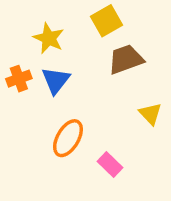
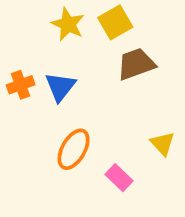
yellow star: (49, 38) -> (68, 24), moved
yellow triangle: (150, 114) -> (163, 144), moved

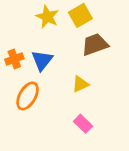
yellow triangle: (163, 144) -> (80, 84), moved, turned 48
orange ellipse: (74, 149) -> (28, 96), moved

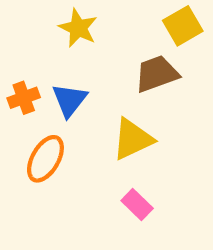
yellow square: (80, 15) -> (183, 26), moved
yellow triangle: (80, 84) -> (133, 139), size x1.5

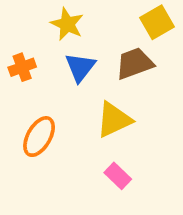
orange cross: (24, 98) -> (22, 67), moved
blue triangle: (69, 100) -> (80, 67), moved

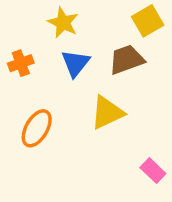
pink rectangle: (118, 176) -> (153, 171), moved

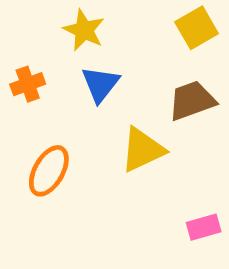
brown trapezoid: (127, 60) -> (192, 100), moved
pink rectangle: (153, 171) -> (204, 227), turned -60

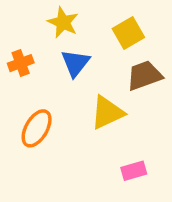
yellow square: (197, 28) -> (128, 33), moved
pink rectangle: (204, 227) -> (134, 171), moved

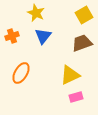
yellow square: (128, 33) -> (84, 15), moved
yellow triangle: (107, 112) -> (70, 75), moved

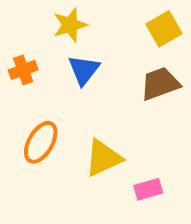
yellow star: (36, 13) -> (70, 25), turned 30
yellow triangle: (70, 75) -> (103, 158), moved

